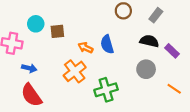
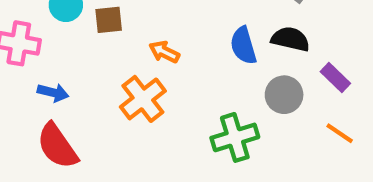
blue semicircle: (107, 44) -> (243, 46), moved
purple rectangle: (172, 51) -> (335, 78), moved
green cross: (106, 90) -> (235, 137), moved

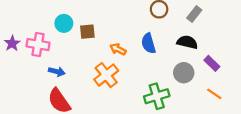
blue semicircle: (243, 46) -> (148, 43), moved

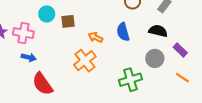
blue arrow: (57, 72) -> (29, 57), moved

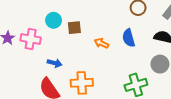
blue arrow: (29, 57) -> (55, 63), moved
orange cross: (85, 61) -> (82, 83), moved, turned 35

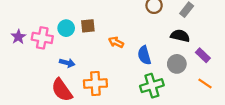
cyan circle: (54, 20) -> (66, 28), moved
blue semicircle: (129, 38) -> (144, 55), moved

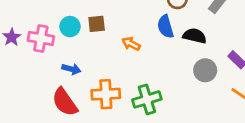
black semicircle: (180, 36) -> (195, 36), moved
blue semicircle: (144, 55) -> (165, 27), moved
green cross: (152, 86) -> (147, 99), moved

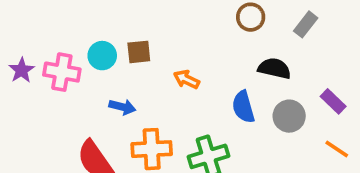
blue semicircle: (165, 27) -> (243, 107), moved
blue arrow: (71, 69) -> (122, 107), moved

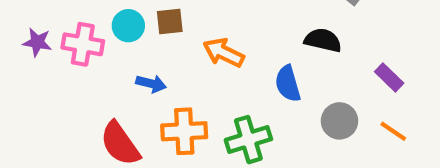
purple star: (22, 70) -> (37, 42), turned -30
orange arrow: (186, 79) -> (224, 53), size x1.4
gray circle: (289, 116) -> (339, 121), moved

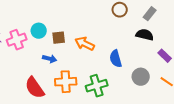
brown square: (170, 22) -> (59, 38), moved
black semicircle: (323, 40) -> (145, 35), moved
pink cross: (83, 44) -> (17, 40), turned -30

